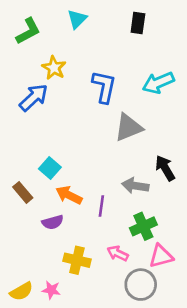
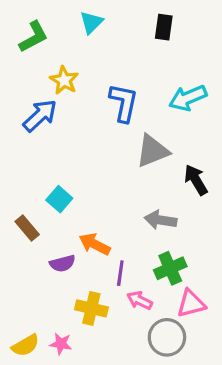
black arrow: (165, 168) -> (196, 180), moved
orange arrow: (69, 195) -> (95, 244), moved
purple line: (101, 206) -> (120, 273), moved

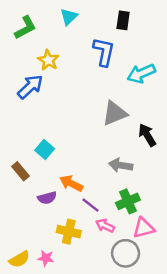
blue L-shape: (124, 103) -> (104, 52), moved
purple line: (120, 273) -> (91, 205), turned -60

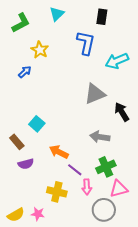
blue arrow: (30, 87) -> (25, 72), size x0.6
purple semicircle: (47, 198) -> (26, 164), moved
pink arrow: (105, 226) -> (87, 187), turned -119

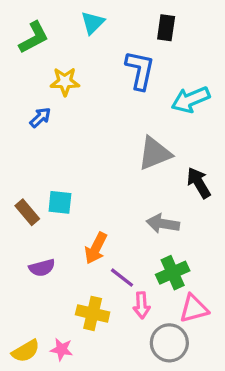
yellow star: (40, 50) -> (65, 82), turned -30
cyan square: (37, 124) -> (60, 202), turned -35
brown rectangle: (17, 142) -> (27, 212), moved
orange arrow: (59, 152) -> (96, 248), turned -90

